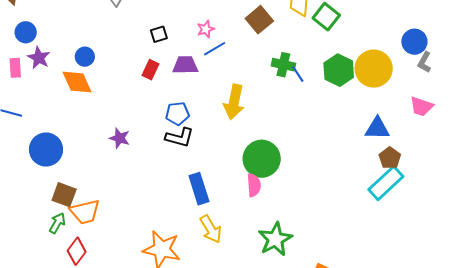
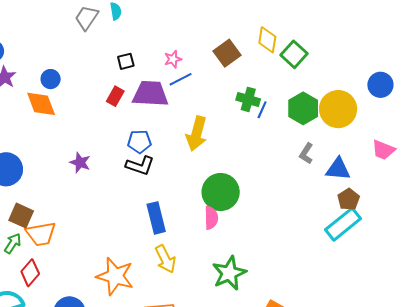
gray L-shape: (424, 62) -> (306, 154), moved
purple trapezoid: (185, 65) -> (150, 94), size x1.4
blue line: (298, 74) -> (262, 110), turned 54

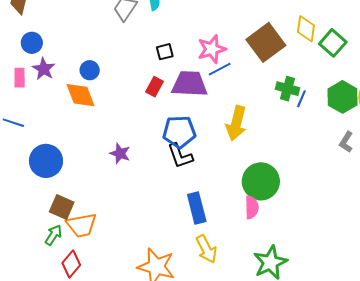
brown square: (227, 53) -> (266, 42), size x1.4
pink star: (173, 59) -> (212, 49), size x1.6
blue pentagon: (139, 142) -> (179, 132), size x1.4
black L-shape: (140, 166) -> (180, 156), turned 52

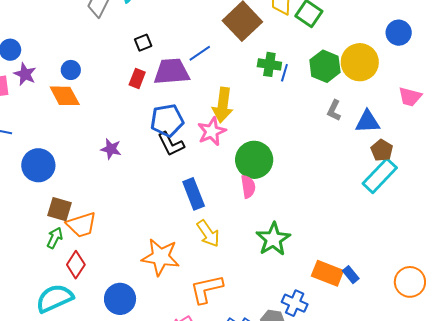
pink star: (212, 49) -> (212, 131), moved

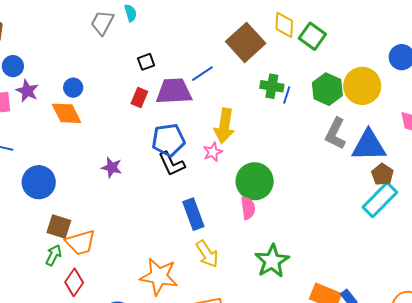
gray L-shape: (334, 110) -> (336, 134), size x1.5
blue triangle: (368, 122) -> (369, 146), size x1.4
pink star: (212, 131) -> (213, 152), size x0.7

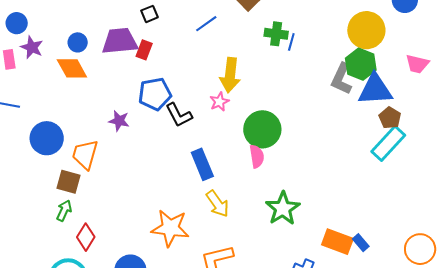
green hexagon: (327, 89) -> (361, 64), moved
purple trapezoid: (174, 91) -> (120, 41), moved
blue pentagon: (168, 140) -> (155, 94), moved
orange trapezoid: (80, 243) -> (85, 154), moved, turned 124

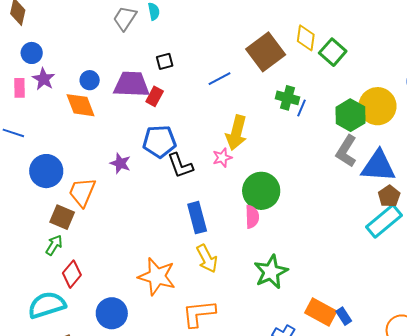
green hexagon: (361, 64) -> (350, 115), moved

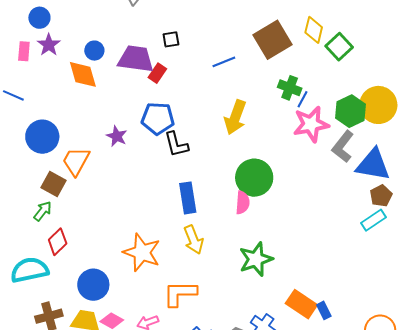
pink star: (222, 158) -> (311, 124), moved, size x1.8
cyan rectangle: (384, 221) -> (373, 220), size x0.7

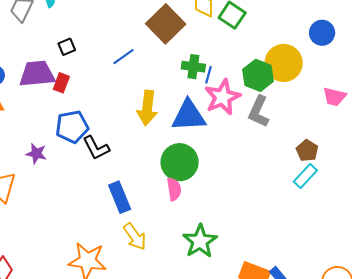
blue triangle: (373, 165) -> (189, 116), moved

